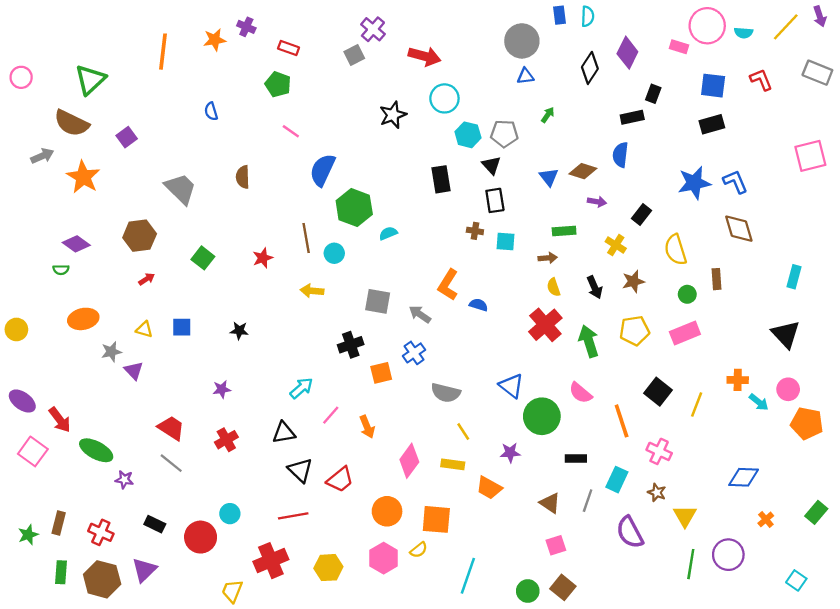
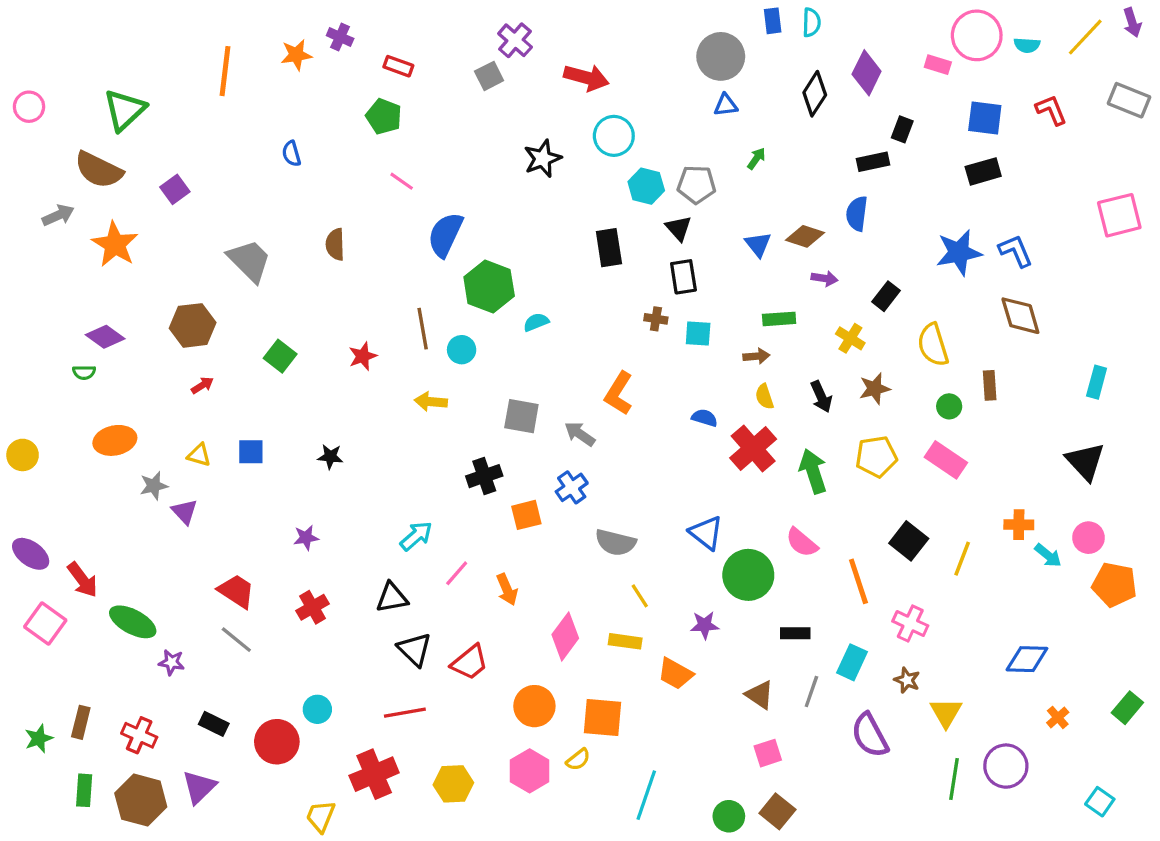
blue semicircle: (478, 305) -> (705, 418), moved
pink rectangle: (685, 333) -> (946, 460), turned 56

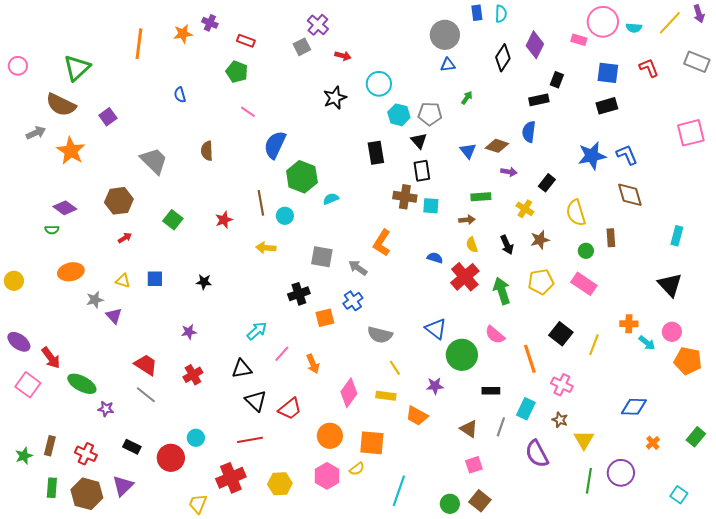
red arrow: (586, 78) -> (343, 56), moved, size x0.6
brown cross: (656, 319) -> (405, 197), size x1.6

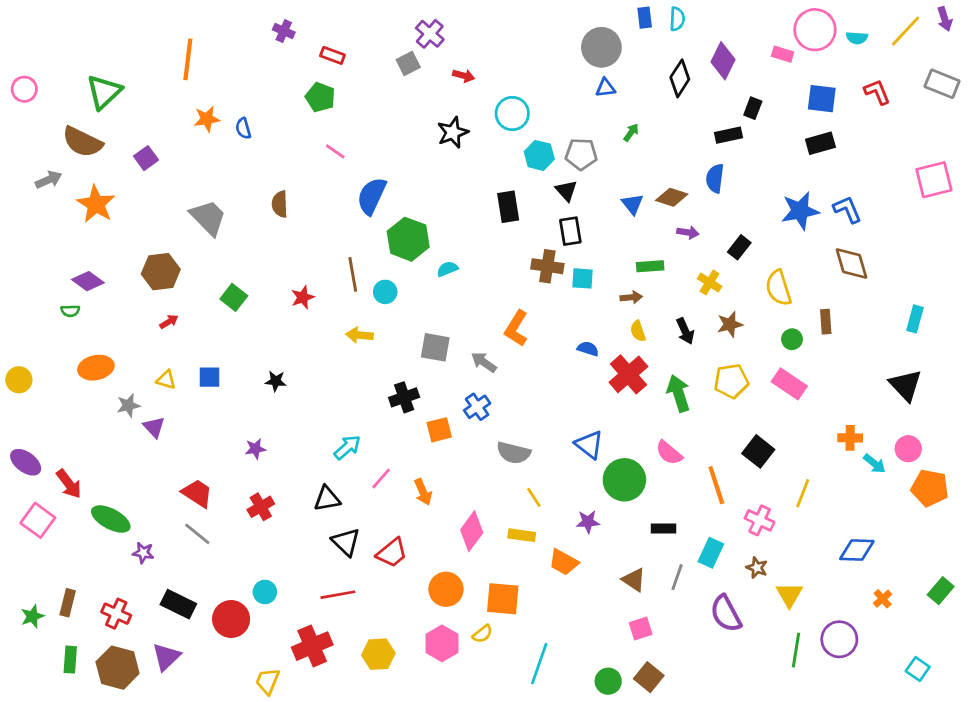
orange star: (183, 34) -> (207, 119), moved
yellow line: (594, 345) -> (803, 493), moved
black rectangle: (132, 447) -> (178, 604), size x1.4

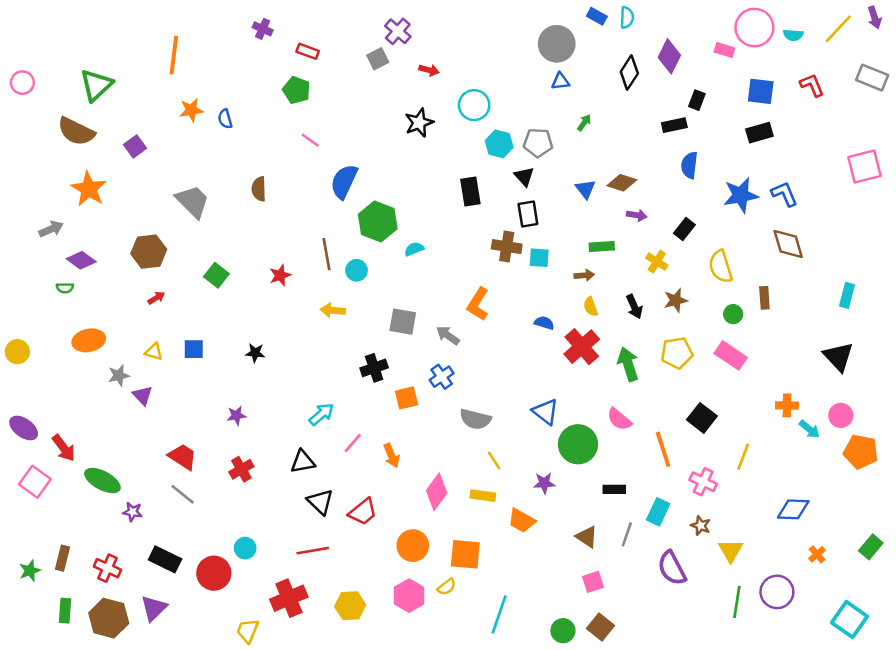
blue rectangle: (645, 18) -> (597, 16), turned -54
blue semicircle: (715, 178) -> (689, 165), moved
gray arrow: (49, 180) -> (51, 229), moved
cyan square: (918, 669) -> (850, 619), size x1.6

